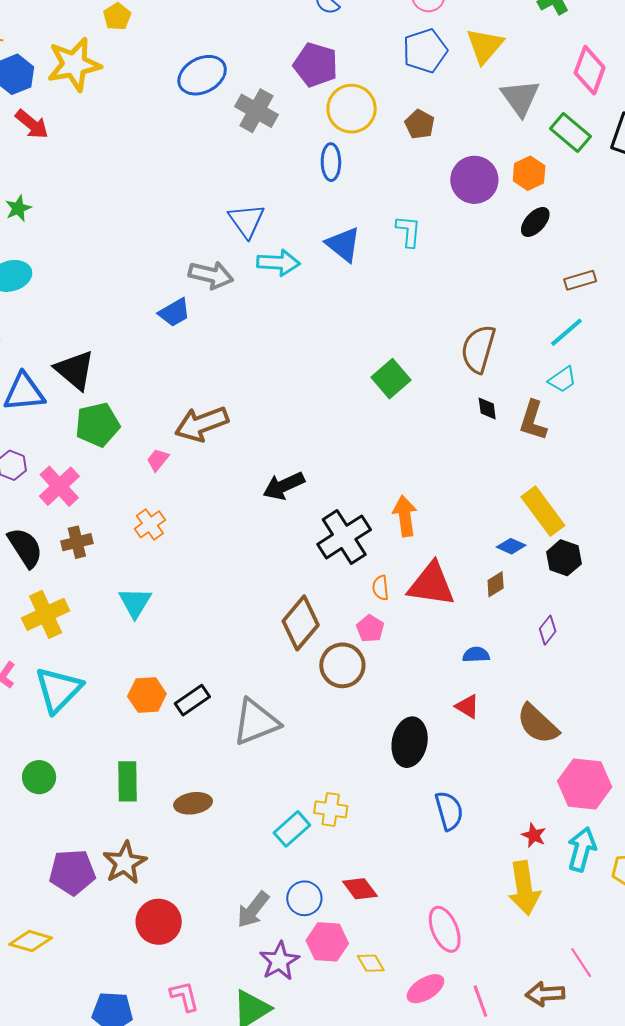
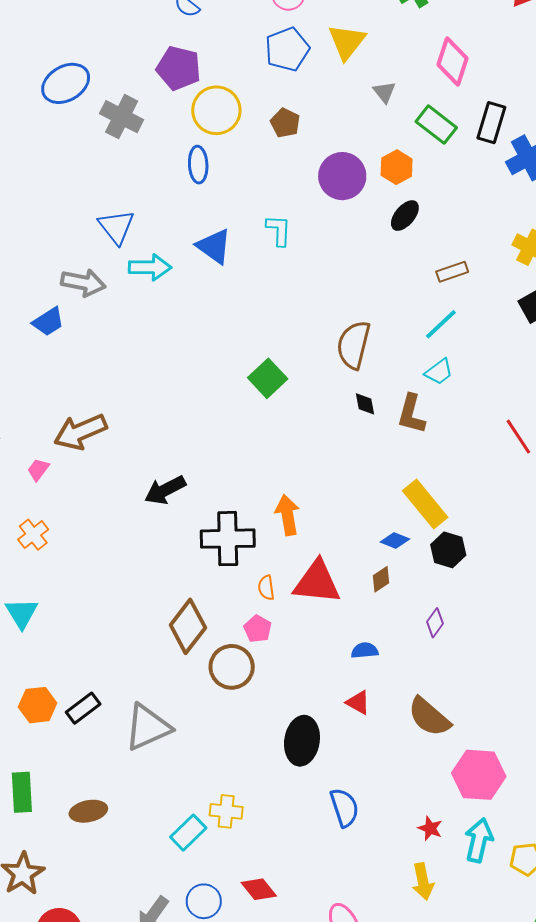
gray triangle: (520, 98) -> (384, 92), size x0.6
black cross: (344, 537) -> (228, 539), turned 34
yellow arrow: (524, 888) -> (423, 881), size x0.7

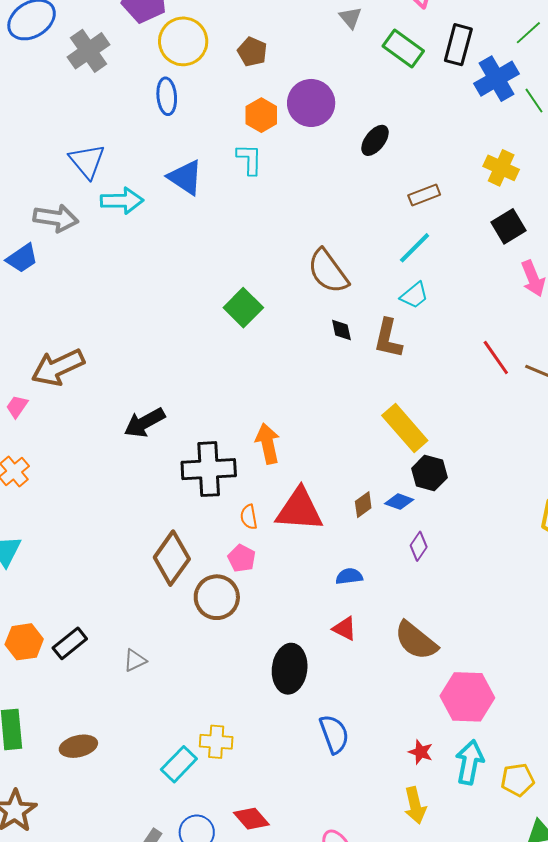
gray cross: (122, 117) -> (89, 51), turned 30
orange hexagon: (397, 167) -> (261, 115), moved
brown semicircle: (354, 345) -> (328, 271), turned -48
blue diamond: (395, 541) -> (399, 502), moved
gray triangle: (148, 727) -> (135, 660), size x0.5

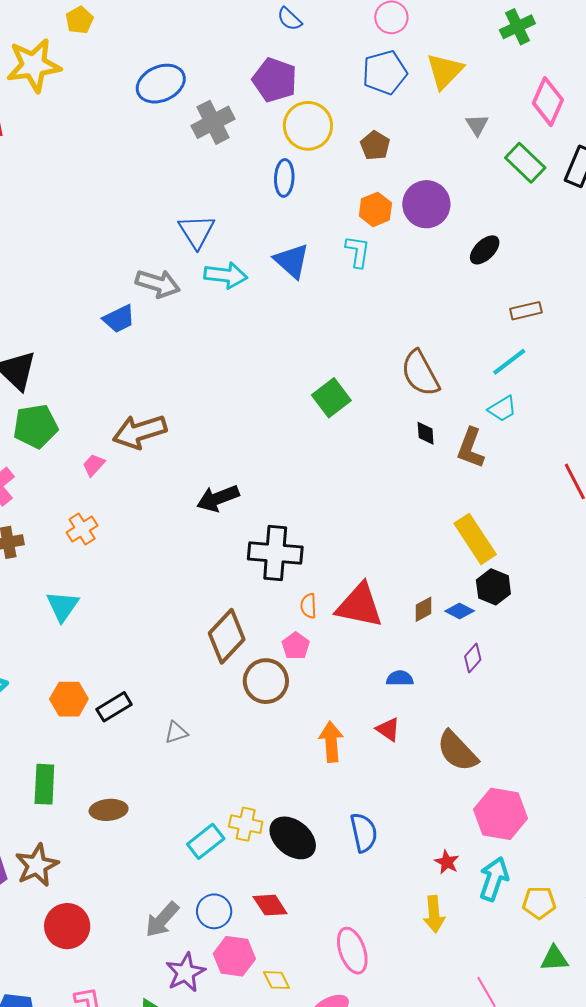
orange arrow: (268, 444) -> (331, 742), moved
black ellipse: (290, 669) -> (293, 838), moved, turned -66

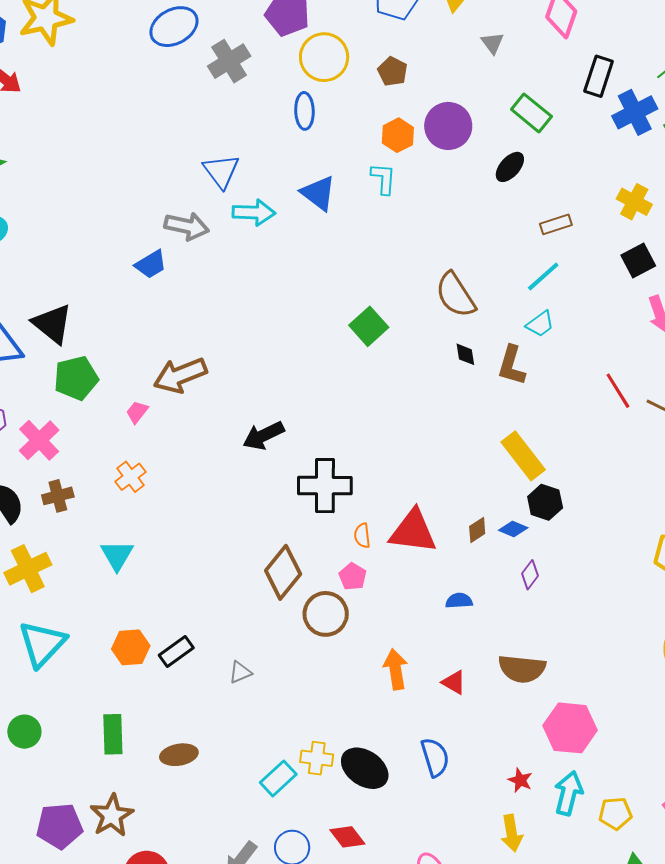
green rectangle: (525, 163) -> (531, 113), moved
red triangle: (388, 729) -> (454, 682), moved
brown semicircle: (457, 751) -> (522, 669), turned -36

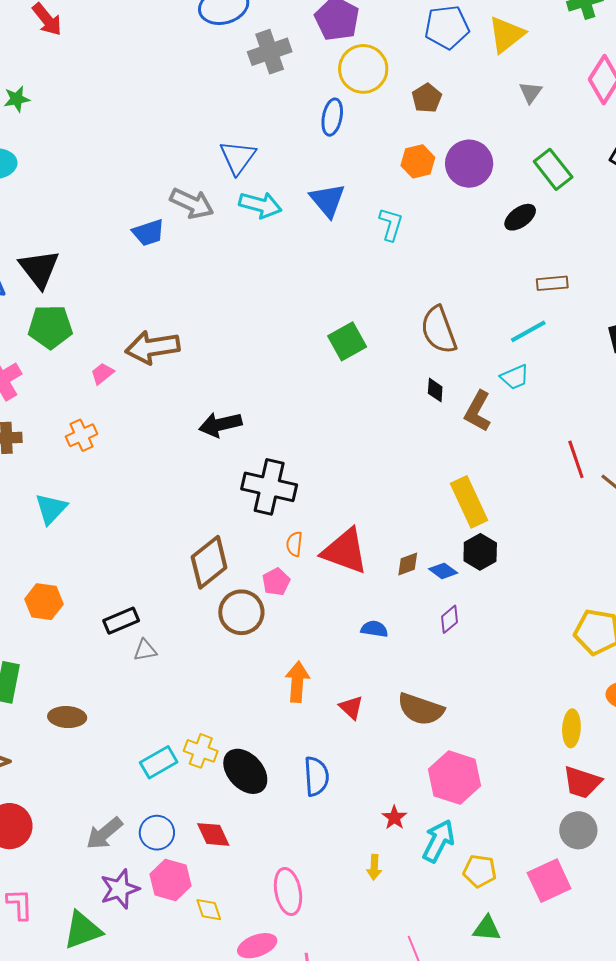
cyan L-shape: (383, 179) -> (391, 224), moved
black rectangle: (176, 652) -> (121, 621), moved
yellow arrow: (512, 833) -> (374, 867), size x0.7

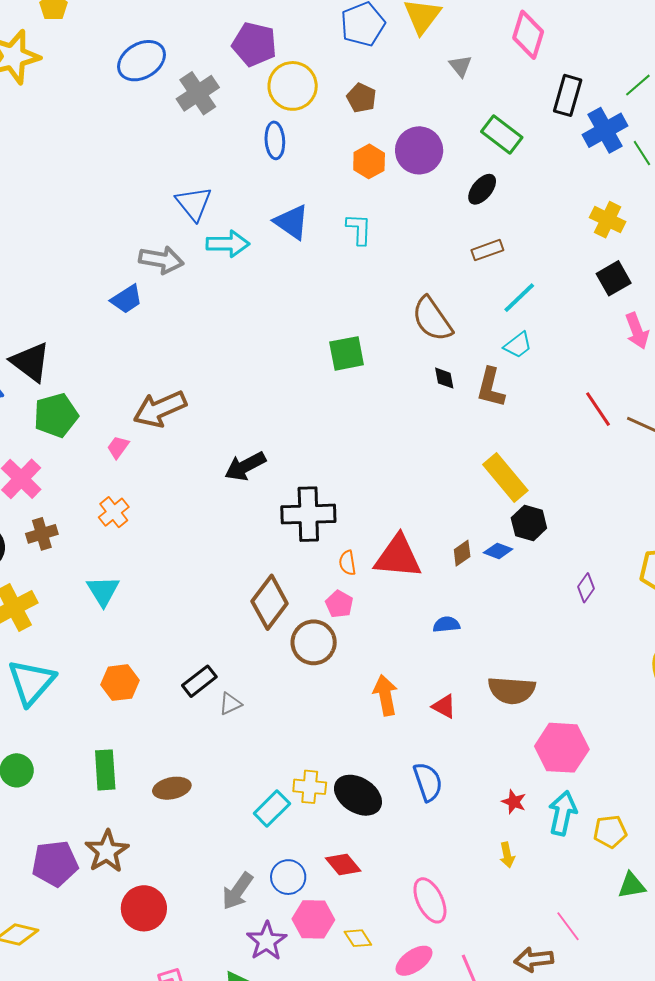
brown rectangle: (552, 283) -> (487, 250), moved
green square: (347, 341) -> (347, 353), turned 33
purple diamond: (449, 619) -> (586, 588), moved

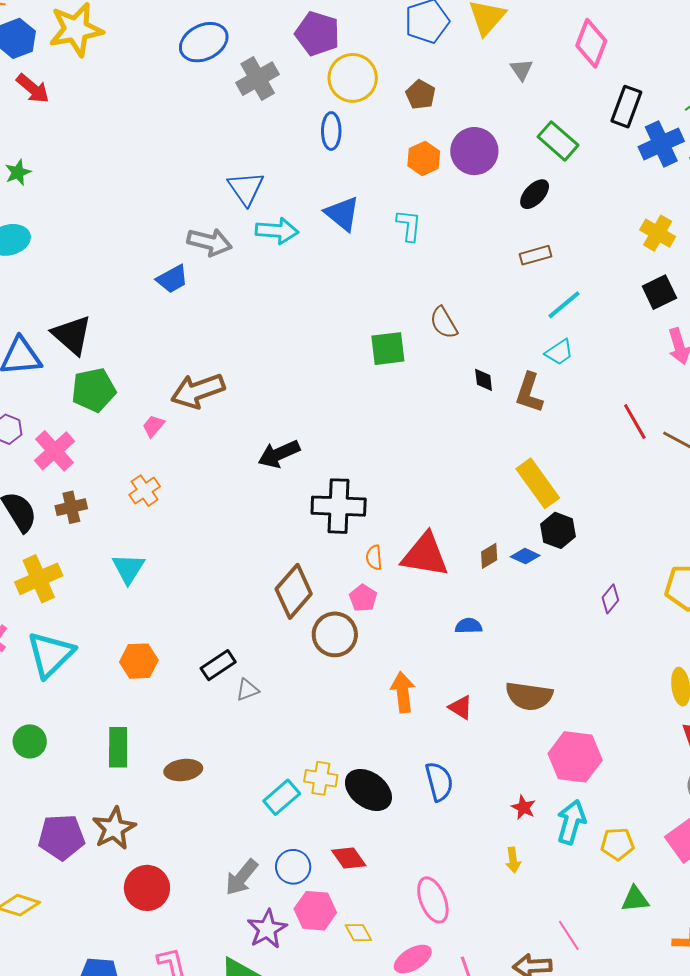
brown semicircle: (432, 319) -> (444, 323), moved, size x0.7

